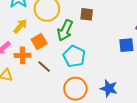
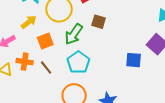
orange cross: (22, 55) -> (25, 62), moved

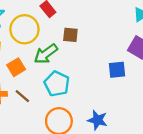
green arrow: (74, 34) -> (46, 54), turned 30

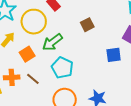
brown square: (70, 35) -> (87, 25), moved, turned -32

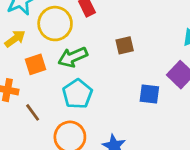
brown line: (33, 79) -> (33, 112), moved

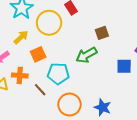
green arrow: (73, 57) -> (86, 55), moved
cyan pentagon: (77, 94) -> (58, 74), moved, turned -30

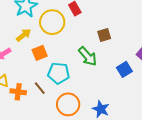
green arrow: (86, 55) -> (88, 56), turned -105
blue square: (124, 66) -> (124, 69), turned -35
orange cross: (20, 75) -> (18, 92), moved

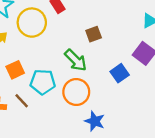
orange square: (40, 53) -> (15, 70), moved
orange circle: (68, 104) -> (76, 92), moved

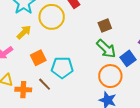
green arrow: (76, 60) -> (106, 49), moved
orange circle: (76, 92) -> (110, 76), moved

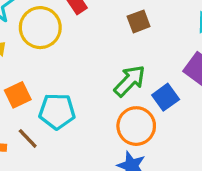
brown square: (105, 26) -> (139, 21), moved
green arrow: (106, 49) -> (130, 81), turned -90

